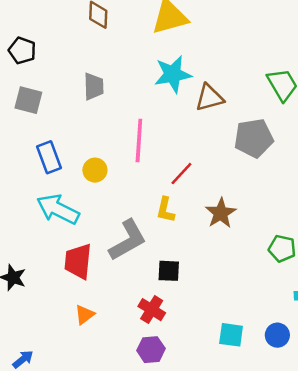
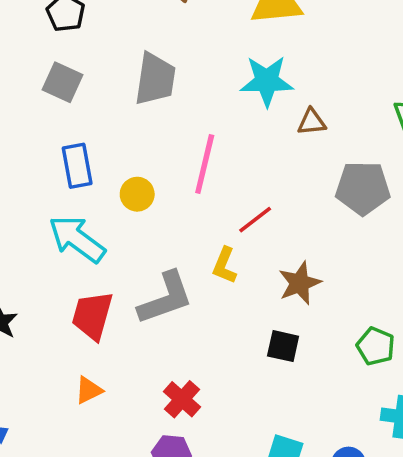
gray trapezoid: (94, 86) -> (155, 79), size x1.4
brown triangle: (210, 98) -> (312, 122), size x0.7
black square: (169, 271) -> (283, 346), moved

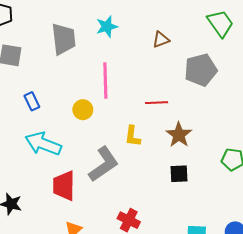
cyan star: (267, 81) -> (107, 27), moved, size x0.7
blue rectangle: (77, 166) -> (32, 101), size x0.7
yellow circle: (137, 194) -> (83, 110), moved
red line: (255, 220) -> (157, 103), moved, turned 50

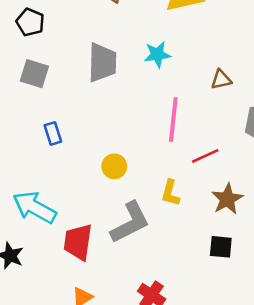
pink line: (105, 81) -> (173, 120), moved
red line: (157, 103) -> (205, 156), turned -30
yellow circle: (83, 110) -> (114, 166), moved
cyan arrow: (43, 144) -> (34, 207), moved

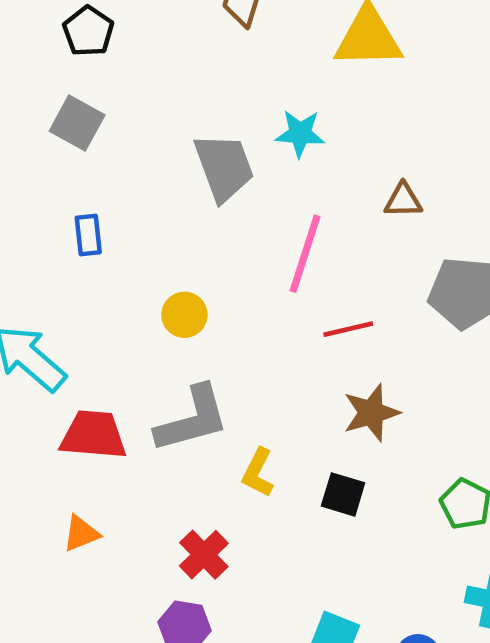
gray trapezoid: (102, 63) -> (224, 167), moved, turned -33
yellow L-shape: (170, 193) -> (258, 473), moved
red trapezoid: (78, 242) -> (93, 435), turned 75

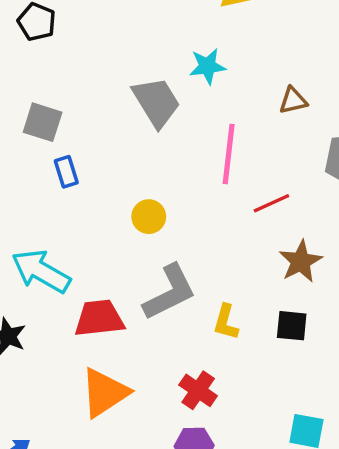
gray square: (77, 123) -> (43, 122), moved
orange triangle: (81, 533) -> (105, 393), size x1.8

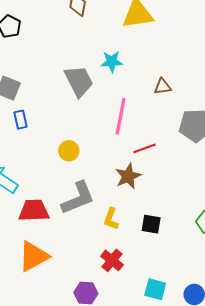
brown star: (301, 261) -> (128, 176), moved
red cross: (198, 390) -> (112, 260), moved

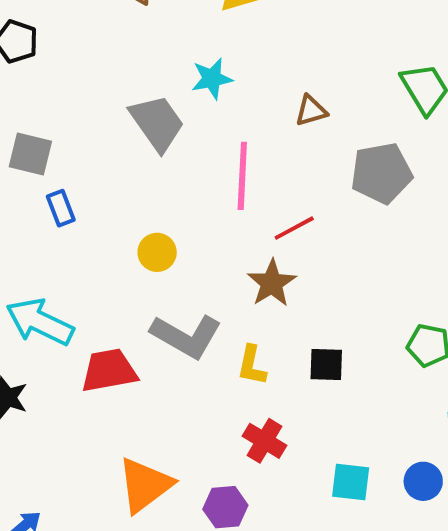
gray L-shape: (78, 198) -> (186, 336), turned 60
orange triangle: (34, 256) -> (145, 485), moved

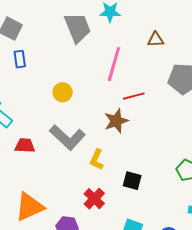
black square: (326, 365) -> (132, 181), moved
red trapezoid: (109, 371) -> (25, 146), size x0.7

